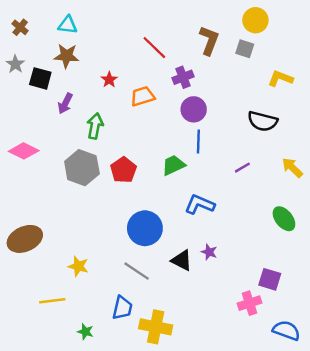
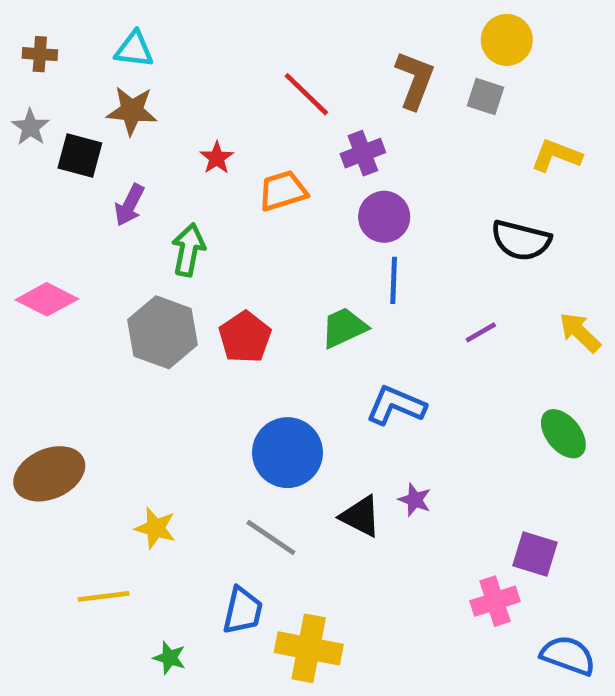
brown cross: (20, 27) -> (40, 54), turned -35

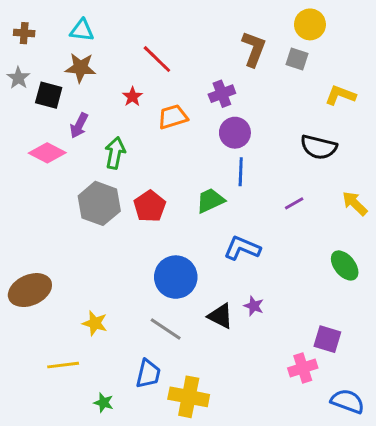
red line: (306, 94) -> (157, 59), moved
pink diamond: (47, 299) -> (47, 153), moved

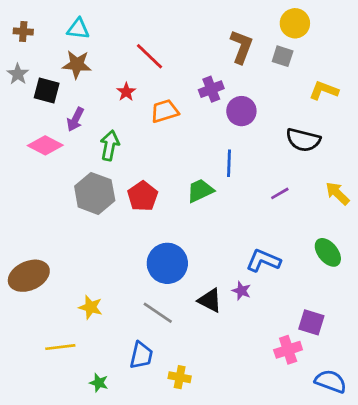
purple circle: (235, 133) -> (241, 111), moved
blue L-shape: (242, 248) -> (263, 261), moved
yellow cross: (189, 397) -> (180, 377), size x0.6

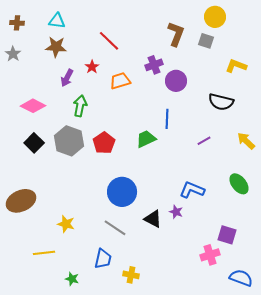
black square: (47, 91) -> (34, 143), moved, turned 30
purple arrow: (75, 119) -> (67, 78), moved

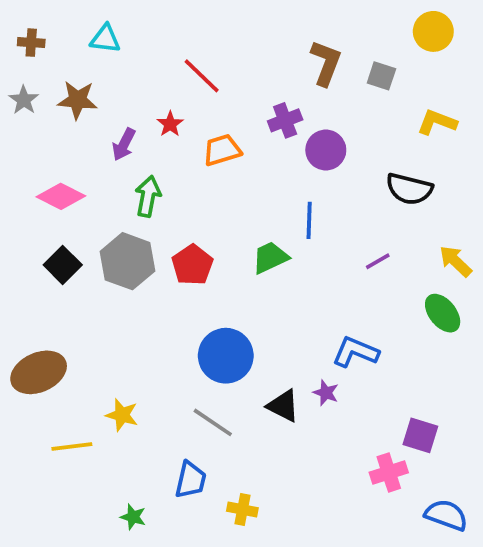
yellow circle: (215, 17) -> (433, 31), moved
brown star: (56, 47) -> (78, 100), moved
green ellipse: (239, 184) -> (443, 313), moved
yellow line: (44, 253) -> (72, 447), moved

